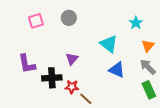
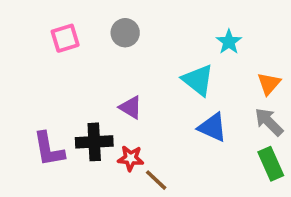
cyan star: (136, 23) -> (229, 42), moved
purple triangle: (72, 59) -> (131, 107), turned -40
purple L-shape: (27, 64) -> (49, 149), moved

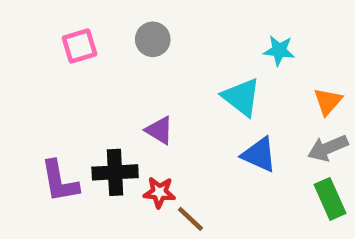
cyan star: (229, 42) -> (279, 50), turned -30
gray arrow: (269, 122) -> (328, 148), turned -68

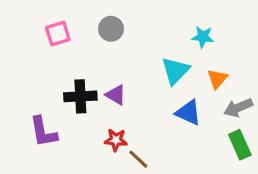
cyan triangle: (241, 97) -> (175, 71), turned 36
orange triangle: (328, 101) -> (217, 79), moved
black cross: (115, 172) -> (80, 96), moved

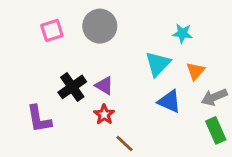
gray circle: (111, 29) -> (100, 26), size x1.5
black cross: (80, 96) -> (72, 87), turned -32
red star: (116, 140) -> (104, 115), moved, turned 30

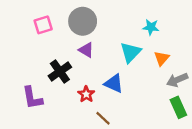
purple triangle: (104, 86) -> (86, 50), moved
blue triangle: (169, 101) -> (114, 83), moved

